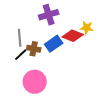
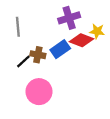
purple cross: (49, 15) -> (69, 18), moved
gray line: (20, 38) -> (18, 27), moved

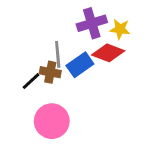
gray line: (18, 27) -> (58, 54), moved
yellow star: (97, 31) -> (120, 29), moved

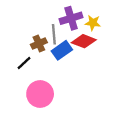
gray line: (58, 54) -> (54, 34), moved
brown cross: (50, 72) -> (39, 43), moved, turned -35

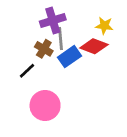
purple cross: (71, 18) -> (53, 21), moved
brown cross: (39, 43) -> (44, 49), turned -35

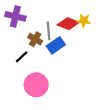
purple cross: (53, 21) -> (15, 16), moved, turned 30
red diamond: (94, 46) -> (68, 24), moved

